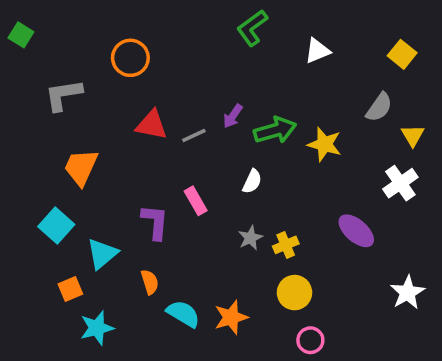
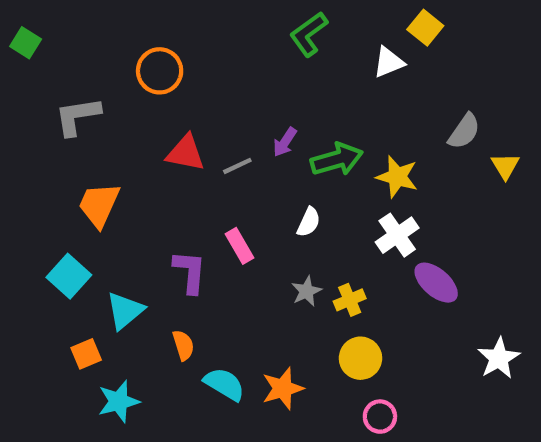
yellow square: (402, 54) -> (425, 28), moved
white cross: (400, 183) -> (397, 235), moved

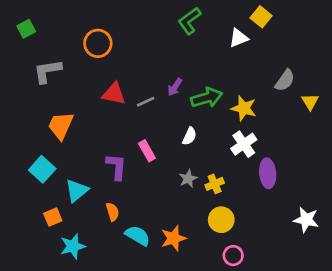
green square: (26, 43) -> (26, 29), moved, turned 30
purple ellipse: (436, 283) -> (268, 173), turned 44
white star: (499, 358) -> (306, 220), turned -30

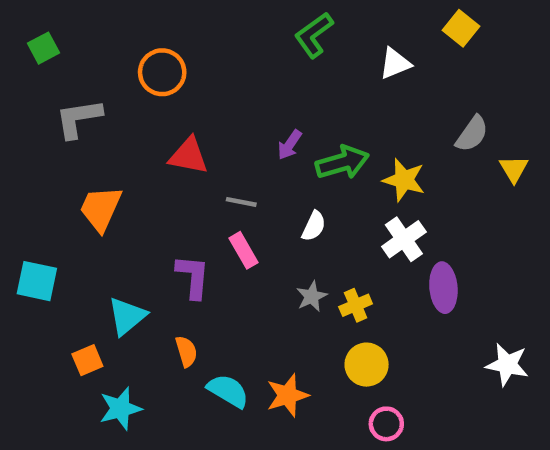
yellow square: (261, 17) -> (461, 28), moved
gray line: (146, 102) -> (241, 202), moved, turned 36
cyan square: (42, 169) -> (37, 281), moved, turned -30

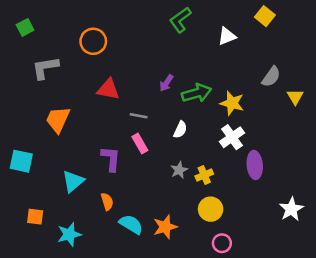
orange square: (87, 360) -> (35, 217), moved, turned 30
white star: (507, 365) -> (291, 209), turned 30

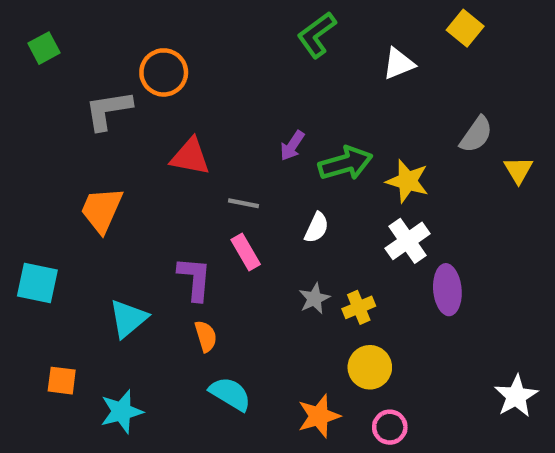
gray L-shape: (45, 68) -> (108, 110), moved
orange semicircle: (107, 202) -> (206, 336), moved
white star: (291, 209) -> (516, 396), moved
orange star: (165, 227) -> (319, 416), moved

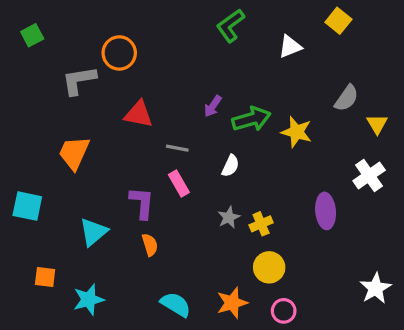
white cross: (408, 241) -> (369, 175), moved
cyan semicircle: (230, 394) -> (176, 304), moved

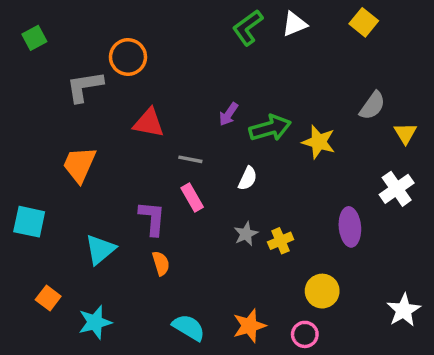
white triangle: (290, 47) -> (294, 24), moved
yellow circle: (269, 267) -> (322, 291), moved
orange square: (45, 277) -> (48, 298), turned 30

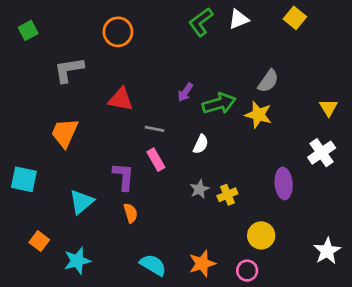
orange circle: (128, 57) -> (118, 32), moved
gray semicircle: (372, 106) -> (268, 81), moved

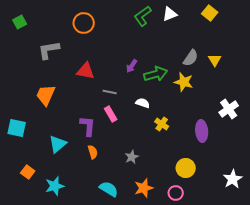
yellow triangle: (329, 108) -> (215, 60), moved
white semicircle: (201, 144) -> (143, 103), turned -96
gray star: (199, 189) -> (132, 157), moved
yellow cross: (227, 195) -> (162, 124), moved, turned -32

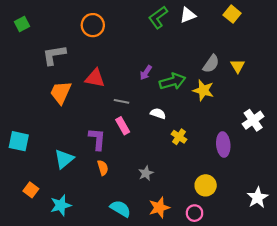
orange trapezoid: (46, 95) -> (61, 93), moved

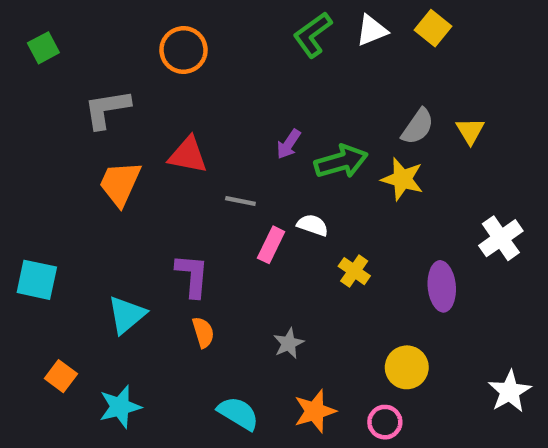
yellow square: (232, 14) -> (433, 28), moved
pink rectangle: (123, 126) -> (271, 245), moved, turned 56

